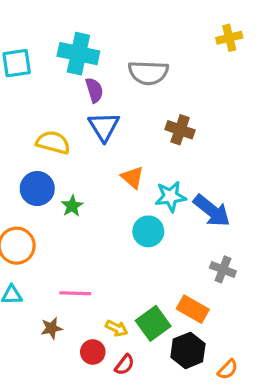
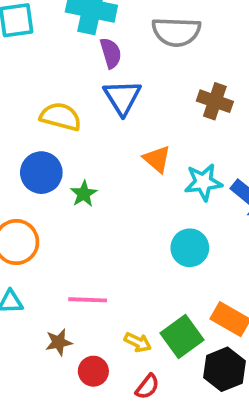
cyan circle: (148, 231) -> (190, 248), moved
red circle: (93, 352) -> (93, 371), moved

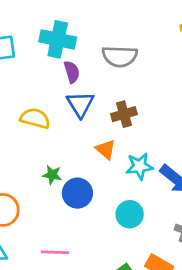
brown cross: (215, 101) -> (124, 114), moved, turned -35
blue circle: (41, 173) -> (77, 193), moved
green star: (84, 194) -> (52, 175), turned -30

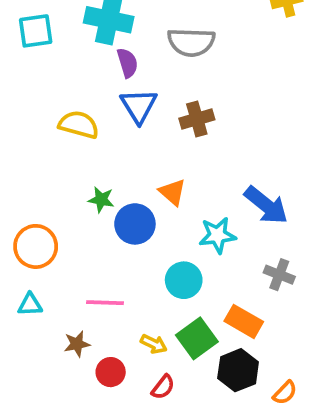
orange triangle: (106, 149) -> (172, 192), moved
cyan star: (139, 166) -> (217, 235), moved
cyan circle: (130, 214) -> (184, 280), moved

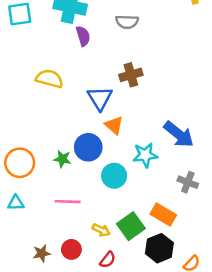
gray semicircle: (191, 42) -> (127, 22), size x0.7
blue triangle: (139, 106) -> (100, 98), moved
green star: (101, 200) -> (62, 159), moved
cyan circle: (184, 280) -> (114, 176), moved
brown star: (77, 344) -> (42, 253), moved

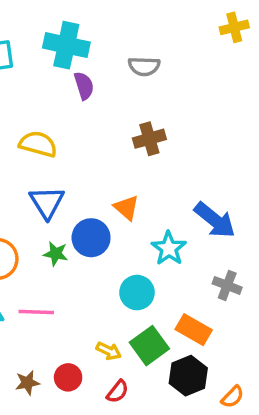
blue triangle: (100, 98) -> (47, 202), moved
cyan star: (145, 155) -> (169, 248), turned -30
cyan circle: (114, 176) -> (137, 293), moved
pink line: (68, 202) -> (36, 312), moved

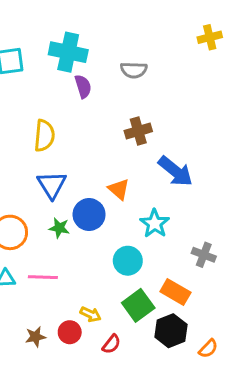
yellow semicircle: (38, 144) -> (44, 136), turned 80
blue arrow: (215, 220) -> (175, 171), moved
yellow arrow: (109, 351) -> (91, 314), moved

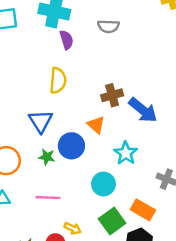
brown cross: (138, 131) -> (112, 95), moved
yellow semicircle: (44, 136) -> (58, 80), moved
pink line: (43, 277) -> (48, 198), moved

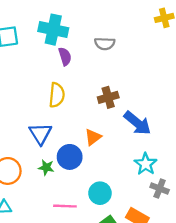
brown cross: (112, 95) -> (108, 97), moved
orange triangle: (96, 125) -> (93, 137), turned 42
cyan star: (126, 153) -> (146, 164), moved
pink line: (48, 198) -> (65, 206), moved

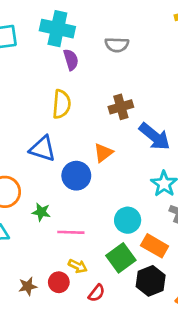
blue triangle: (40, 134) -> (43, 149), turned -40
green star: (46, 167) -> (41, 212), moved
cyan circle: (100, 193) -> (128, 220), moved

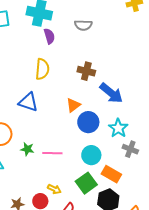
brown cross: (121, 107) -> (86, 71), turned 30
blue circle: (76, 176) -> (88, 122), moved
pink line: (71, 232) -> (52, 153), moved

